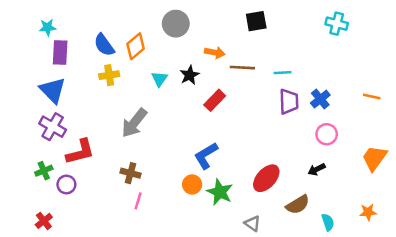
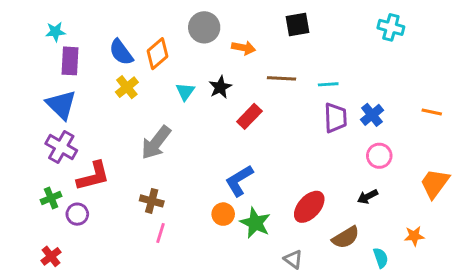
orange arrow: (215, 53) -> (244, 48), moved
yellow cross: (109, 75) -> (127, 87), turned -30
orange star: (368, 212) -> (414, 236), moved

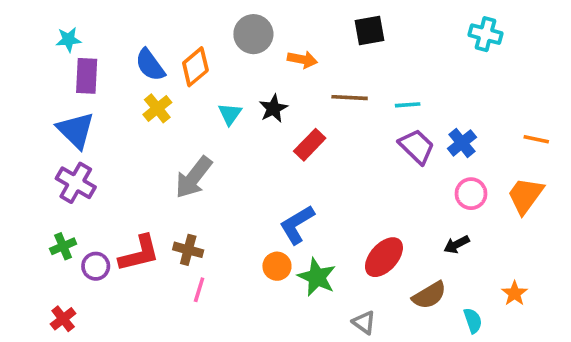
purple trapezoid: (335, 118) -> (417, 147), turned -44
red L-shape: (93, 176) -> (139, 253), moved
orange trapezoid: (435, 183) -> (525, 195), moved
orange star: (414, 236) -> (515, 293), turned -30

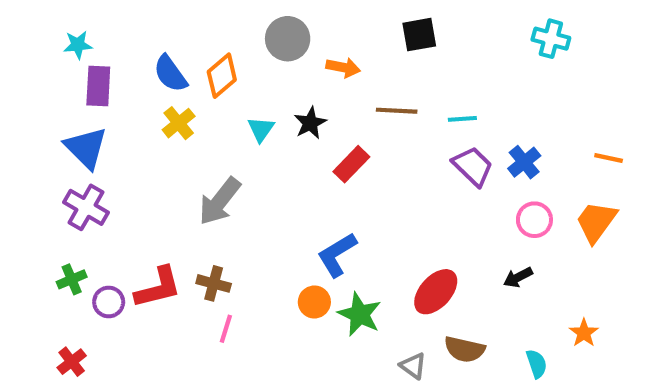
brown semicircle: (429, 295) -> (465, 349), moved, turned 44

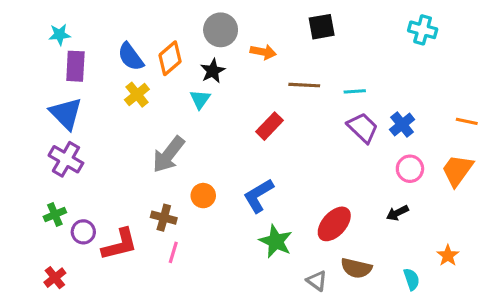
black star: (310, 123) -> (213, 71), moved
red L-shape: (158, 288) -> (120, 244), moved
orange circle: (314, 302) -> (203, 196), moved

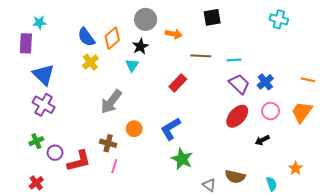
purple rectangle: (75, 66) -> (26, 43), moved
red ellipse: (334, 224) -> (237, 116), moved

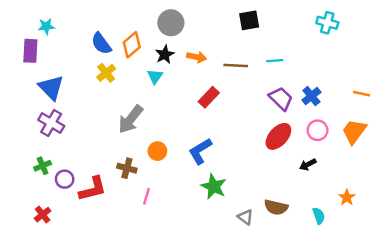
orange arrow: (174, 34) -> (197, 57), moved
cyan line: (234, 60) -> (275, 61), moved
pink line: (114, 166) -> (146, 196), moved

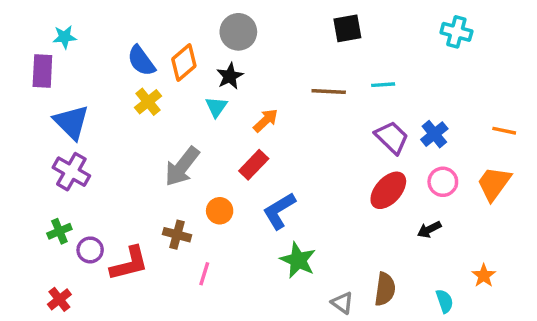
orange arrow: (197, 57) -> (266, 120), moved, turned -54
red rectangle: (209, 97) -> (254, 165), moved
brown semicircle: (276, 207) -> (385, 289), turned -95

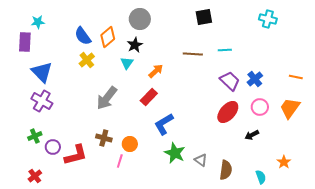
orange circle: (220, 211) -> (130, 144), moved
gray triangle: (342, 303) -> (201, 160), moved

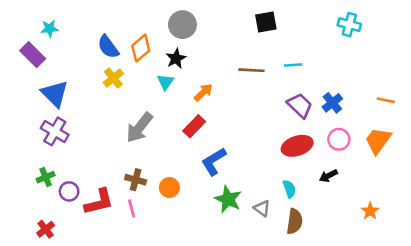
purple rectangle: (25, 42) -> (33, 55), turned -48
red ellipse: (228, 112) -> (297, 146), turned 30
pink line: (120, 161) -> (132, 208), moved, turned -32
cyan semicircle: (261, 177) -> (289, 189), moved

